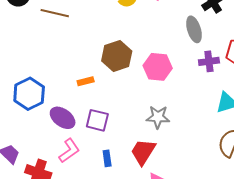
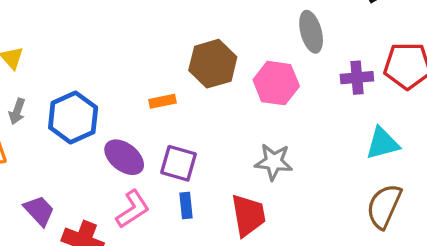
gray ellipse: (194, 29) -> (311, 32), moved
red trapezoid: (143, 152) -> (248, 215), turned 136
blue rectangle: (107, 158) -> (186, 206), moved

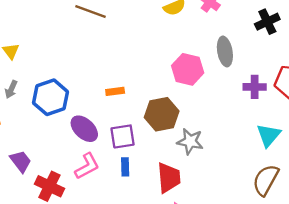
brown hexagon: (213, 64) -> (162, 114), moved
pink hexagon: (276, 83) -> (188, 69), moved
cyan triangle: (382, 143) -> (269, 135), turned -40
purple square: (179, 163) -> (123, 136), turned -30

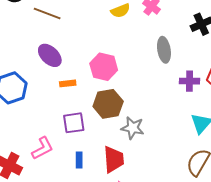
pink hexagon: (188, 69) -> (104, 67), moved
purple ellipse: (84, 129) -> (50, 55), moved
blue rectangle: (125, 167) -> (79, 160), moved

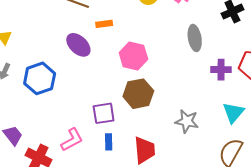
orange rectangle: (68, 83) -> (104, 24), moved
gray star: (133, 128) -> (187, 121), moved
blue rectangle: (79, 160) -> (109, 142), moved

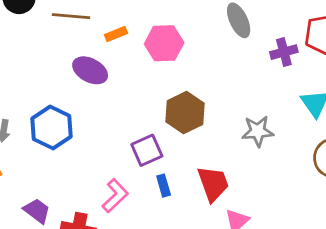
pink hexagon: (133, 56) -> (164, 43), moved

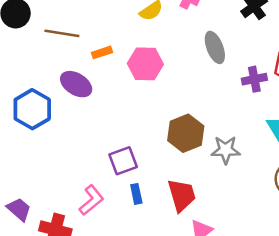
brown hexagon: (185, 113) -> (186, 133), moved
blue hexagon: (52, 128) -> (32, 109), moved

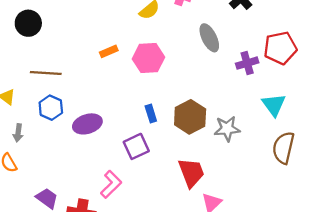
brown line: (62, 33) -> (46, 73), moved
purple ellipse: (76, 84) -> (87, 124), moved, turned -44
blue hexagon: (32, 109) -> (51, 108), size x0.7
blue rectangle: (136, 194) -> (151, 114), moved

